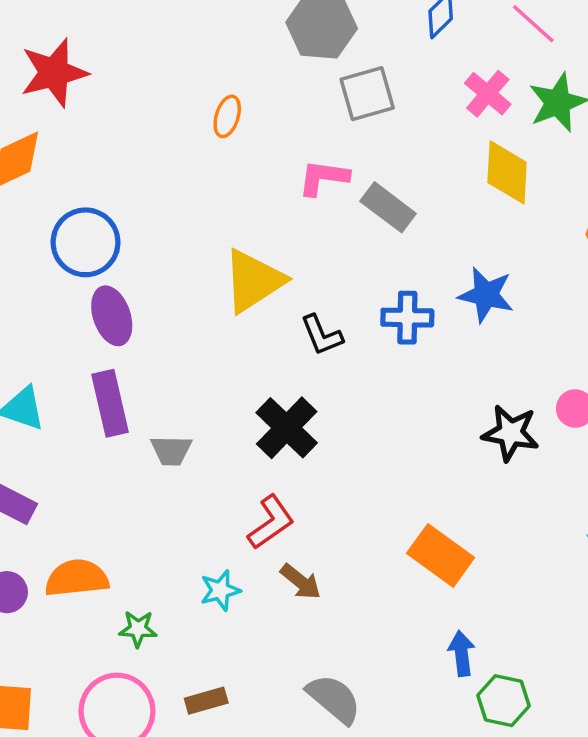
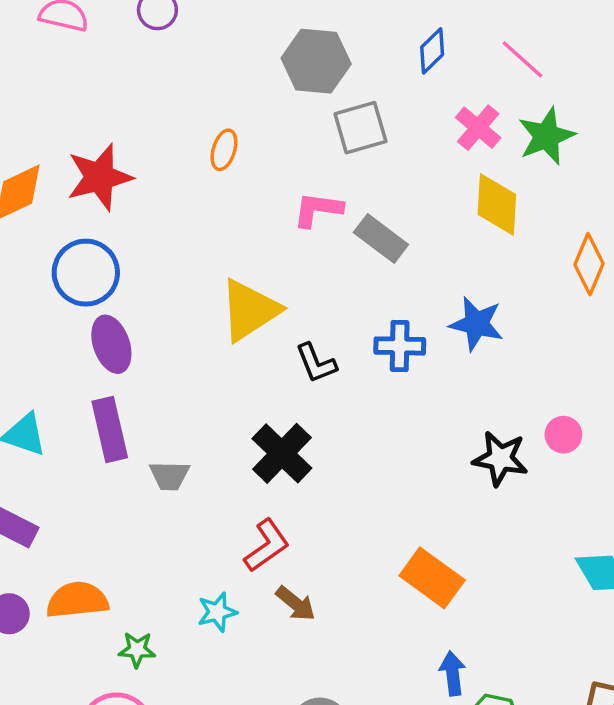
red star: (54, 73) -> (99, 177), moved

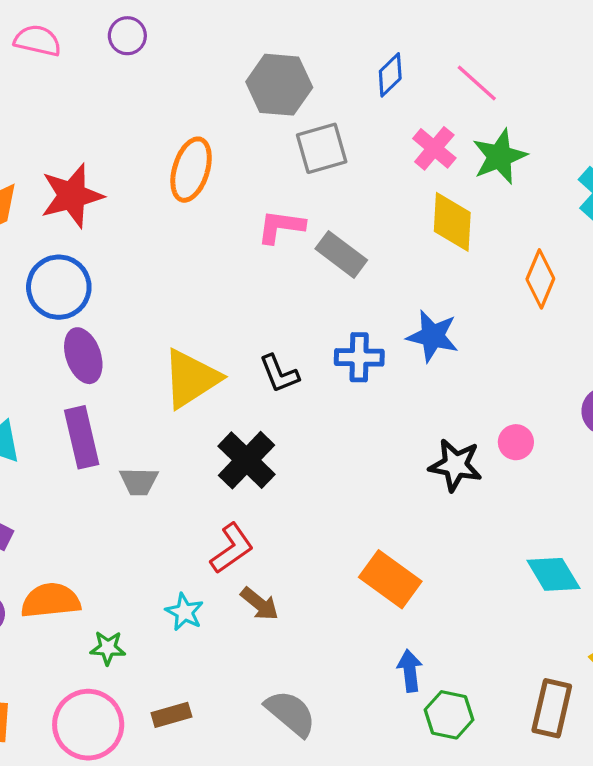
orange ellipse: (224, 150) -> (191, 170), size x1.6
yellow triangle: (250, 310) -> (191, 379), moved
cyan star: (217, 612) -> (184, 612), turned -30

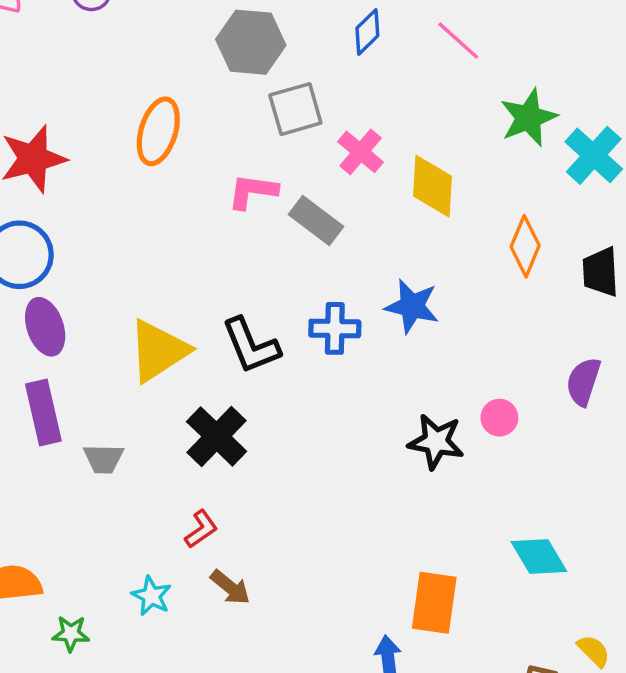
pink cross: (434, 148) -> (361, 152), moved
green star: (500, 157) -> (529, 118), moved
black L-shape: (279, 374) -> (251, 346), size x1.4
red L-shape: (232, 548) -> (201, 529), size x0.7
orange rectangle: (390, 579) -> (434, 603), moved, turned 62

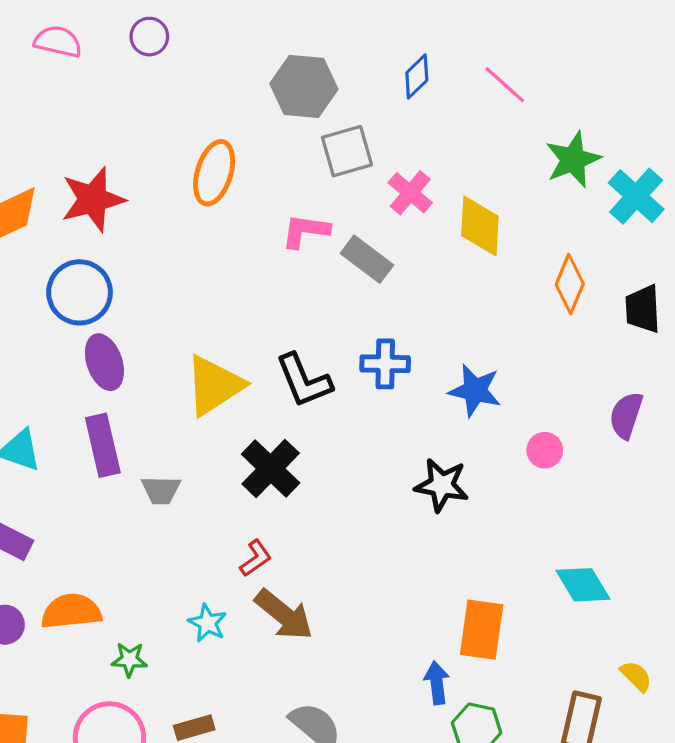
blue star: (412, 306) -> (475, 390), moved
black star: (436, 442) -> (442, 485), moved
brown arrow: (230, 587) -> (284, 615), size x1.5

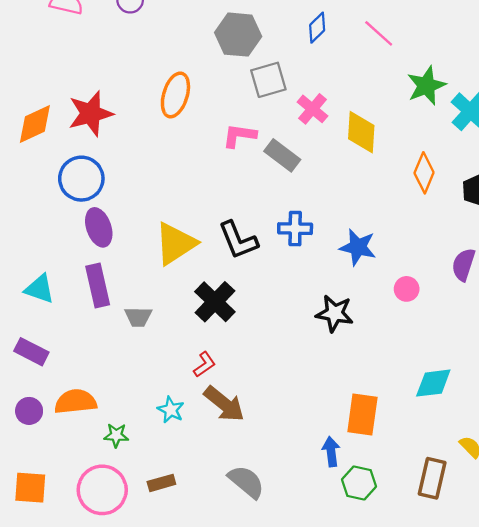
cyan diamond: (583, 585) -> (433, 383), turned -66

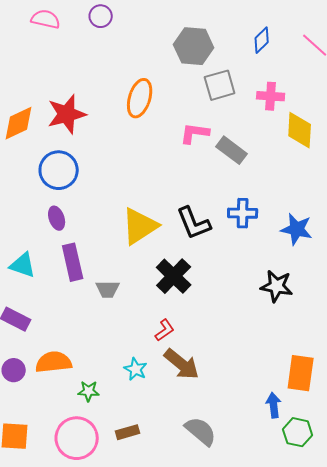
pink cross: (313, 109) -> (271, 96), moved, turned -36
purple ellipse: (99, 227) -> (57, 218), moved, size x0.7

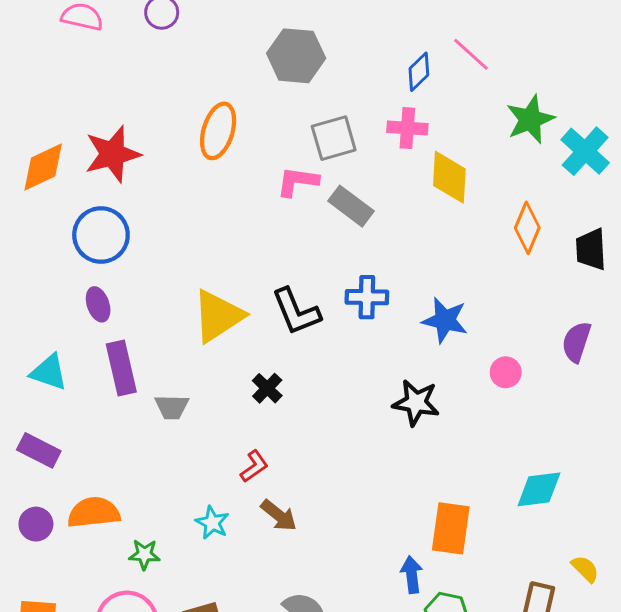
blue diamond: (262, 40) -> (419, 72), moved
gray square: (220, 85) -> (334, 138), moved
black cross: (174, 276) -> (267, 388), size x0.6
brown arrow: (182, 364) -> (279, 515), size x0.7

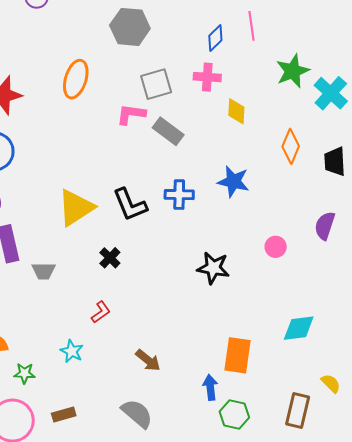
pink line: (471, 54) -> (251, 26), turned 40
yellow diamond: (449, 177) -> (236, 111), size x0.7
blue star: (445, 320) -> (233, 182), moved
brown arrow: (279, 515) -> (148, 360), moved

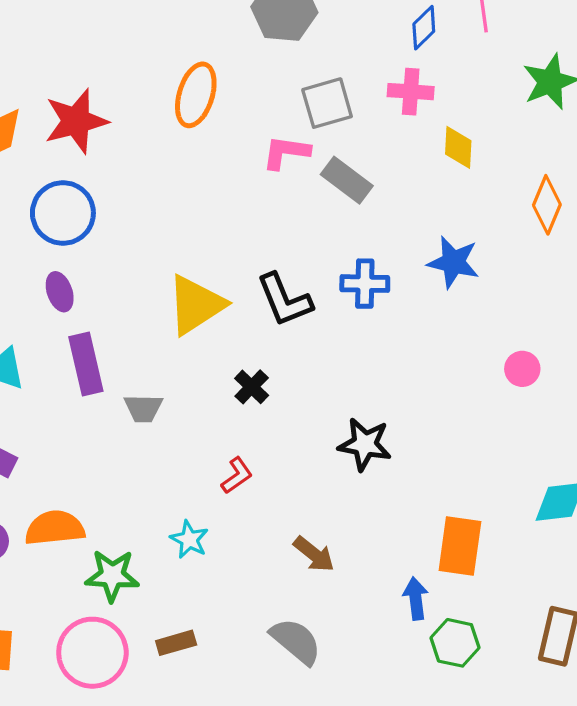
black star: (213, 268) -> (365, 444), moved
green star: (25, 373) -> (112, 576), size x1.5

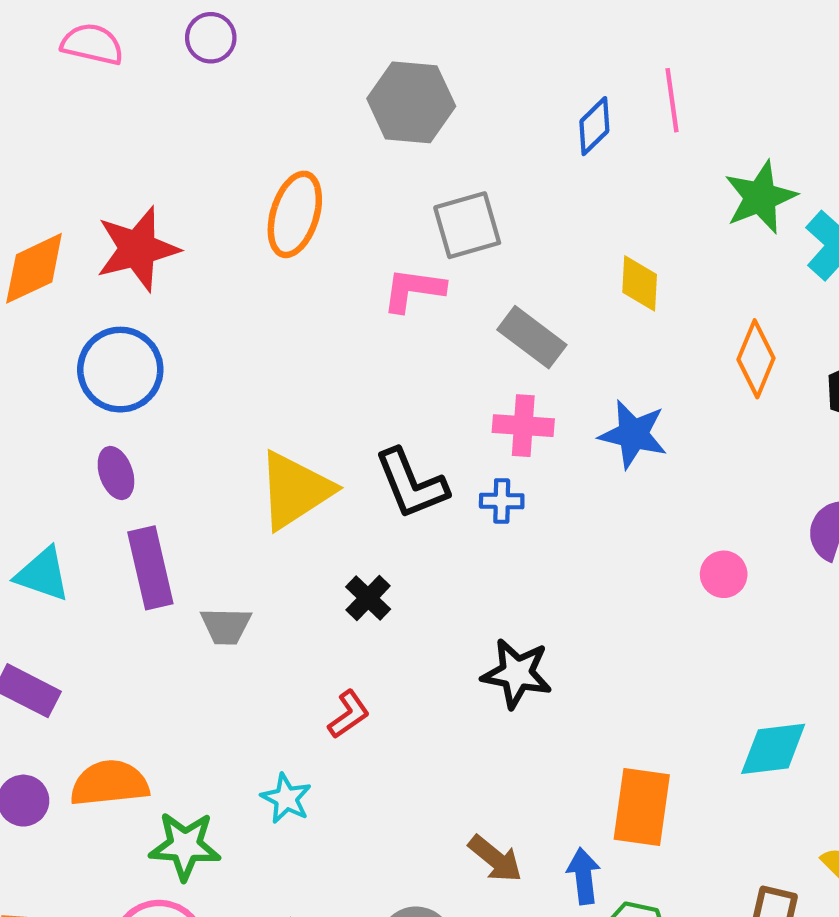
pink cross: (411, 92) -> (523, 426), moved
gray rectangle: (347, 180) -> (532, 337), moved
blue cross: (365, 284) -> (502, 501), moved, size x0.7
brown arrow: (314, 554) -> (495, 859), moved

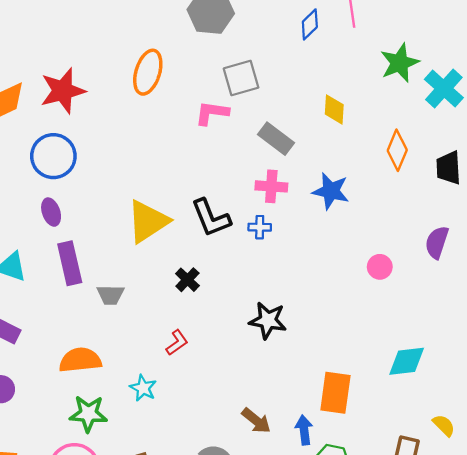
orange semicircle: (109, 783) -> (80, 360), moved

